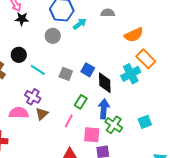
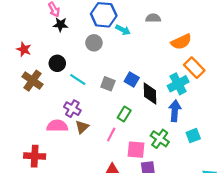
cyan arrow: (80, 24) -> (123, 30), turned 64
blue arrow: (104, 109) -> (175, 111), moved

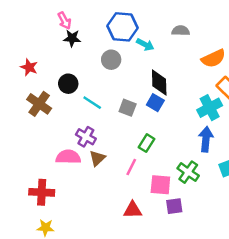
black diamond: (150, 94) -> (159, 82), moved

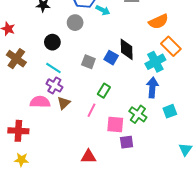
black diamond: (159, 82) -> (127, 49), moved
black circle: (68, 84) -> (52, 42), moved
cyan line: (92, 103) -> (53, 68), moved
red triangle: (133, 210) -> (88, 157), moved

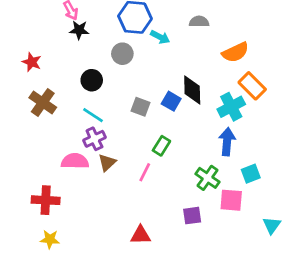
purple cross: (54, 85) -> (94, 139), turned 35
pink square: (115, 125) -> (231, 200), moved

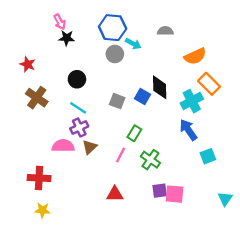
gray circle: (122, 54) -> (115, 54), moved
blue arrow: (227, 142) -> (188, 130), turned -40
green cross: (207, 178) -> (150, 160), moved
pink square: (231, 200) -> (175, 194), moved
red triangle: (141, 235) -> (115, 194), moved

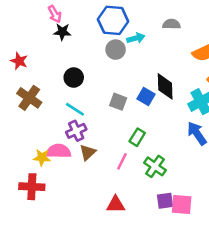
cyan arrow: (133, 44) -> (136, 38), turned -42
yellow star: (42, 210) -> (42, 158), moved

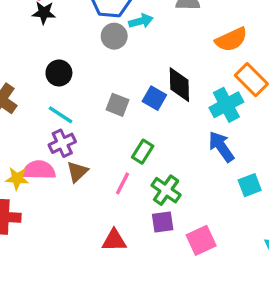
purple square: (165, 201) -> (163, 222), moved
pink square: (182, 204) -> (201, 240), turned -30

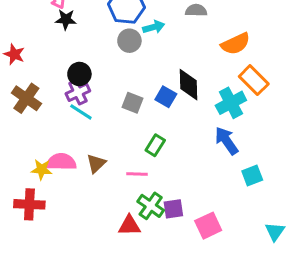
purple cross: (62, 143) -> (78, 92), moved
pink line: (123, 183) -> (137, 174), turned 65
green cross: (166, 190) -> (151, 206), moved

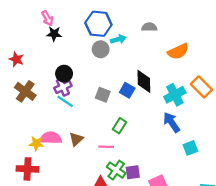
orange rectangle: (254, 80) -> (201, 87), moved

